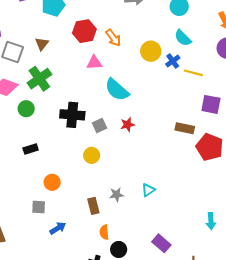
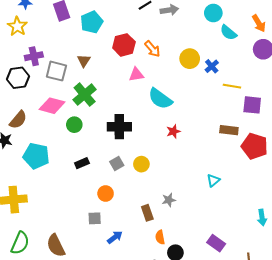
cyan semicircle: (183, 38) -> (228, 33), moved
yellow line: (193, 73) -> (232, 86), moved
gray square: (100, 126) -> (117, 163), moved
cyan triangle: (148, 190) -> (213, 180), moved

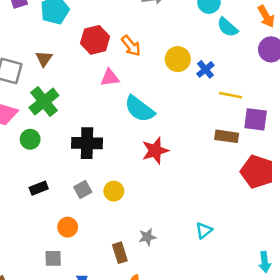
brown rectangle: (229, 130) -> (227, 136), moved
red star: (173, 131) -> (155, 151), size x1.5
cyan triangle: (213, 180) -> (204, 230), moved

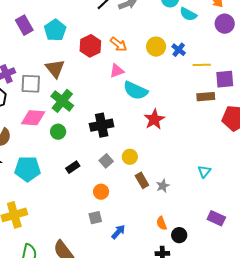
brown triangle: (44, 59) -> (55, 69), size x1.5
pink triangle: (110, 78) -> (117, 71), moved
brown rectangle: (120, 253) -> (142, 180), moved

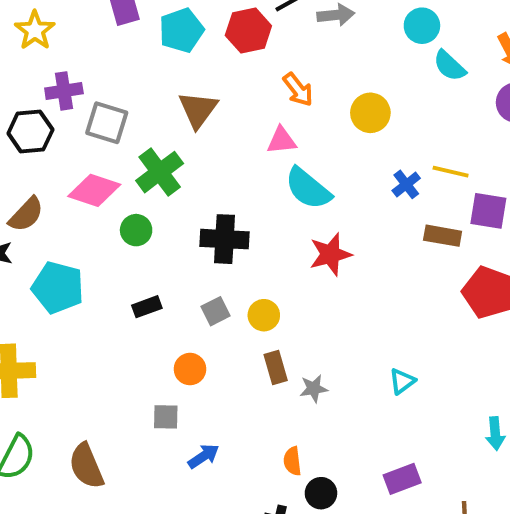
red hexagon: (90, 46) -> (248, 31), moved
blue cross: (179, 50) -> (406, 184), moved
brown triangle: (55, 69) -> (198, 110), moved
purple rectangle: (216, 218) -> (402, 479), turned -60

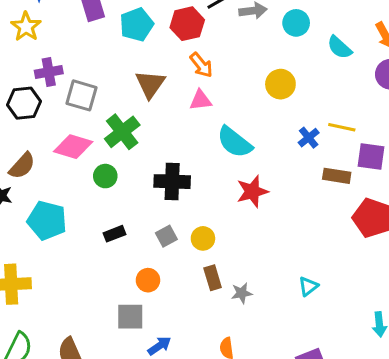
cyan circle: (422, 26) -> (296, 23), moved
orange arrow: (298, 90) -> (201, 65), moved
pink triangle: (282, 140) -> (201, 100), moved
gray square: (166, 417) -> (130, 317), size x1.4

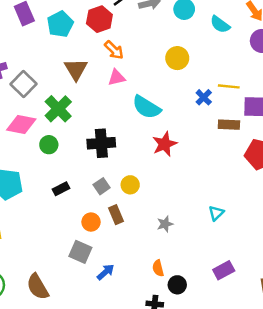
gray square: (82, 95) -> (23, 84), turned 35
brown rectangle: (213, 278) -> (116, 215), moved
gray square: (130, 317) -> (80, 252), turned 30

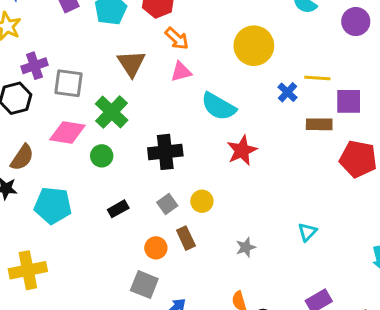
yellow circle: (177, 58) -> (254, 46), size x1.4
gray square: (23, 84) -> (68, 83), turned -35

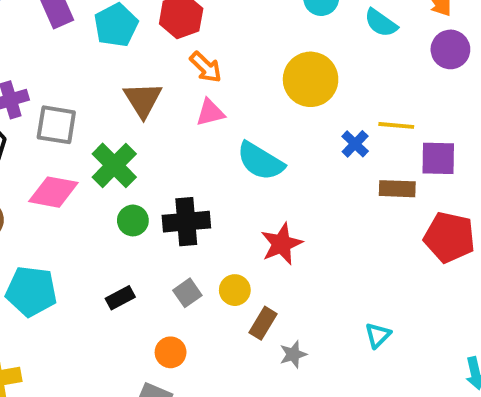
red star: (242, 150) -> (282, 244), moved
green circle: (102, 156) -> (133, 220), moved
brown rectangle: (186, 238) -> (263, 323), moved, turned 55

